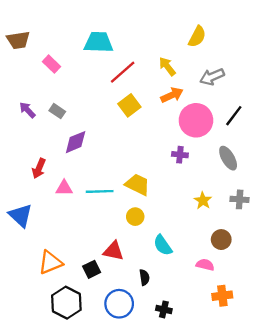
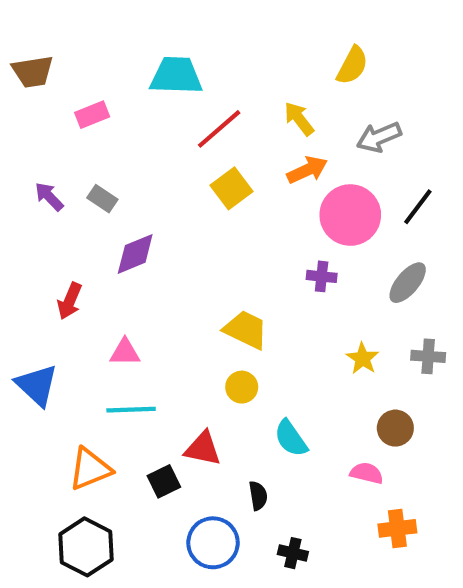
pink rectangle: (51, 64) -> (92, 115), turned -66
gray ellipse: (228, 158) -> (408, 283), turned 70
pink triangle: (64, 188) -> (125, 352), moved
cyan line: (100, 191) -> (131, 410), moved
black hexagon: (66, 303) -> (86, 547), moved

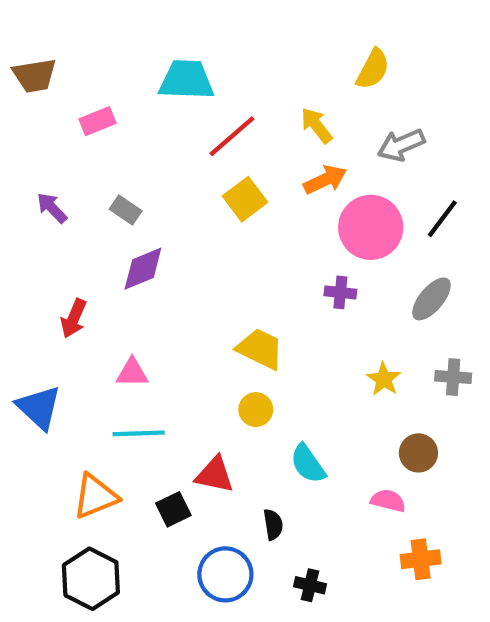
gray rectangle: (102, 199) -> (126, 210), moved

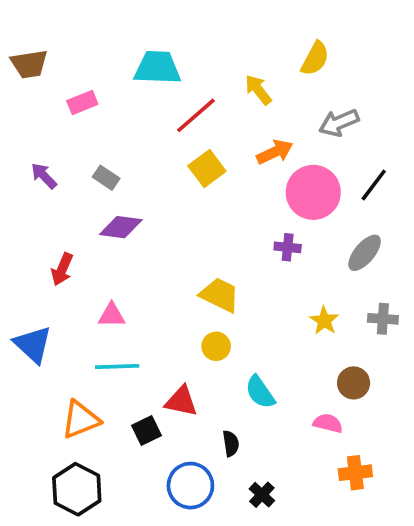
yellow arrow: (317, 125) -> (258, 90), moved
purple diamond: (143, 269) -> (121, 227), turned 30
black cross: (310, 585) -> (262, 495), turned 30

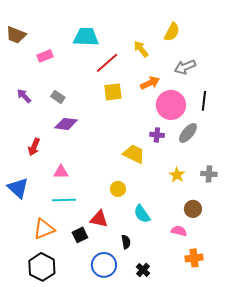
brown trapezoid: (29, 64) -> (16, 35), turned 30
yellow square: (207, 169) -> (113, 92), turned 30
black line: (374, 185) -> (204, 101), turned -30
gray ellipse: (365, 253) -> (188, 133), moved
yellow trapezoid: (220, 295) -> (134, 154), moved

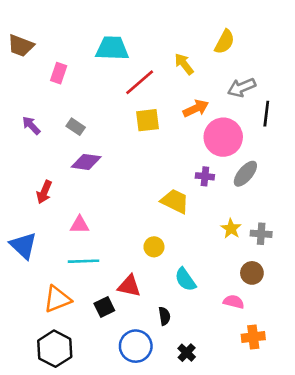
pink rectangle: (45, 56) -> (59, 73), turned -49
black line: (204, 101) -> (266, 114), moved
gray cross: (209, 174) -> (261, 234), moved

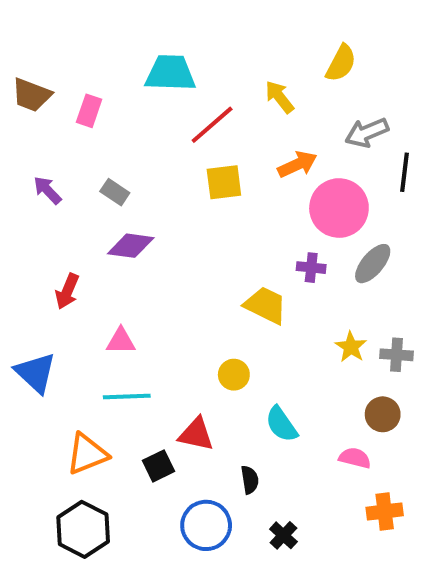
brown trapezoid: (21, 46) -> (32, 95), moved

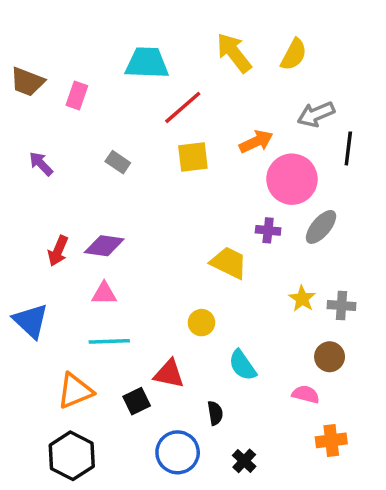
yellow arrow: (279, 97) -> (234, 53), moved, size x1.4
gray rectangle: (115, 192) -> (118, 162), moved
purple diamond: (131, 246) -> (104, 246), moved

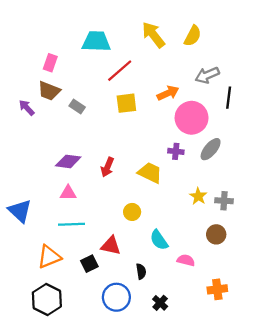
brown trapezoid: (27, 82) -> (49, 91), moved
red arrow: (58, 251) -> (107, 167), moved
pink semicircle: (306, 394) -> (186, 260), moved

